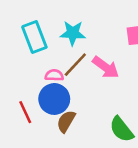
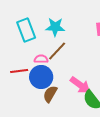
pink arrow: (106, 67) -> (80, 85), moved
red line: (25, 112) -> (19, 71), moved, turned -72

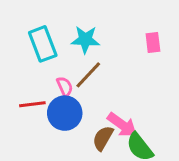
pink semicircle: (41, 59) -> (65, 87), turned 64
brown semicircle: (50, 94) -> (103, 138), moved

